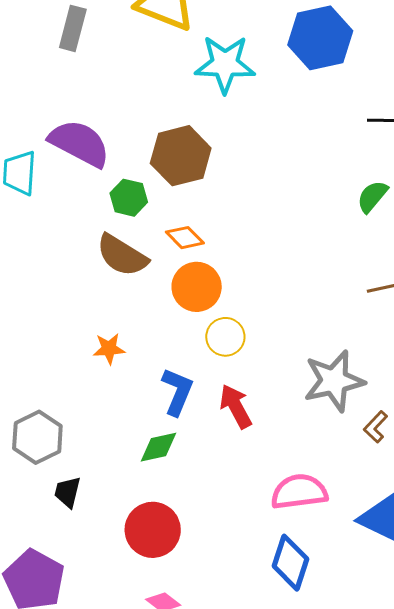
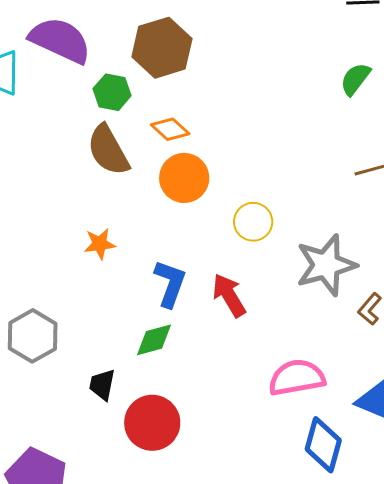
brown semicircle: (122, 255) -> (108, 150), turned 32
yellow circle: (225, 337) -> (253, 222), moved
black trapezoid: (68, 492) -> (102, 385), moved
blue diamond: (291, 563) -> (323, 445), moved

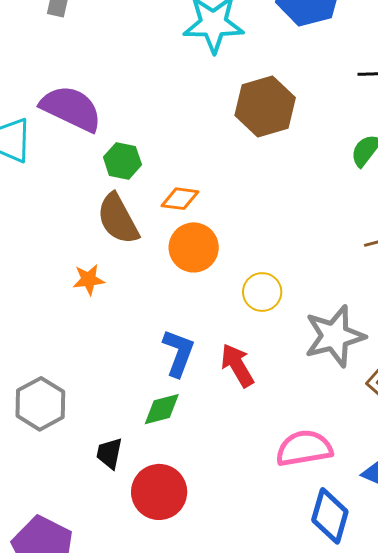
brown hexagon: (162, 48) -> (265, 106), moved
orange diamond: (170, 129) -> (180, 199), turned -36
orange star: (100, 244) -> (89, 280), moved

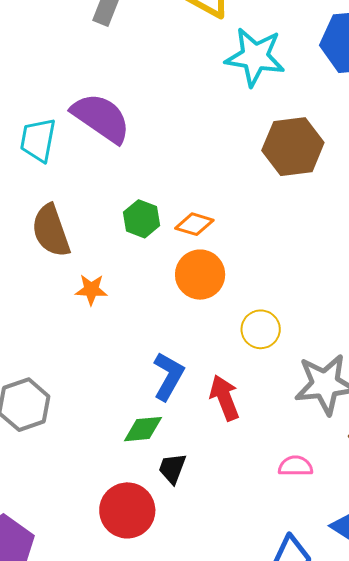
green hexagon: (122, 161) -> (142, 219), moved
brown semicircle: (118, 219) -> (51, 231), moved
pink semicircle: (304, 448) -> (295, 466), moved, size x0.6
black trapezoid: (109, 453) -> (172, 468), moved

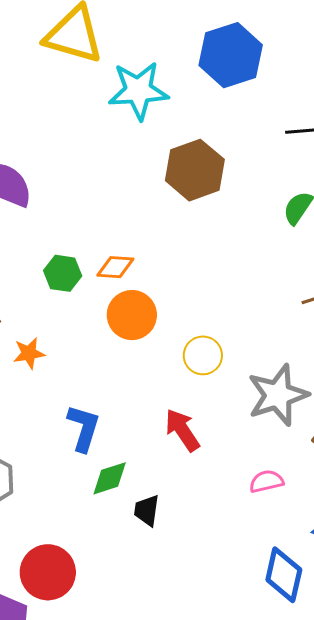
blue L-shape: (168, 376) -> (84, 428), moved
red circle: (127, 510) -> (48, 572), moved

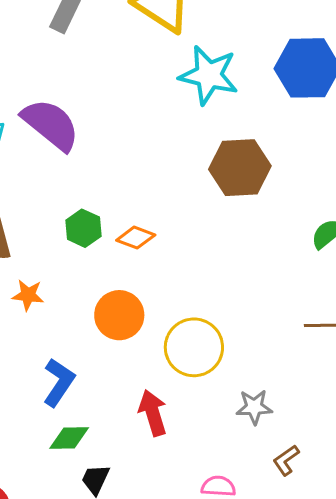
orange circle: (132, 315) -> (119, 315), moved
yellow circle: (203, 355) -> (194, 347), size x1.5
gray star: (278, 395) -> (254, 407), size x0.6

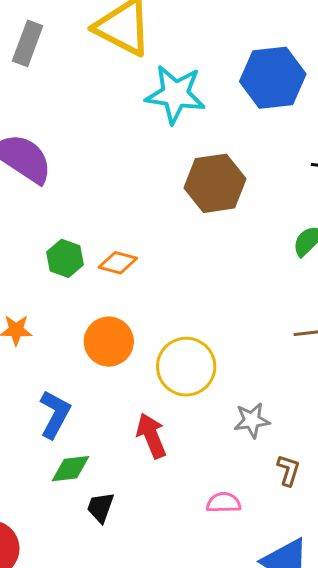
brown L-shape: (286, 460) -> (288, 470), turned 148

